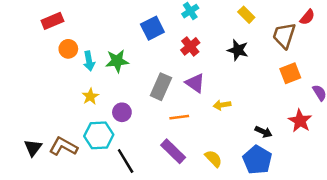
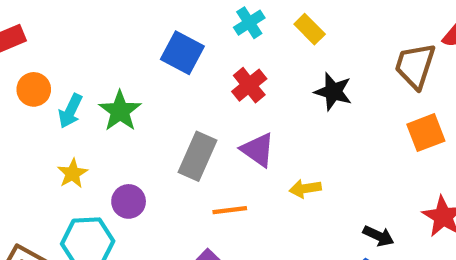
yellow rectangle: (246, 15) -> (310, 29), moved
blue square: (152, 28) -> (182, 53), turned -35
cyan arrow: (89, 61) -> (70, 111), turned 36
green star: (117, 61) -> (120, 111), turned -30

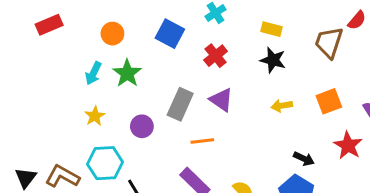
yellow rectangle: (310, 29) -> (271, 29), moved, turned -30
orange circle: (34, 89) -> (112, 34), moved
orange square: (426, 133) -> (329, 101), moved
yellow arrow: (305, 189) -> (282, 106), moved
purple circle: (129, 201) -> (142, 126), moved

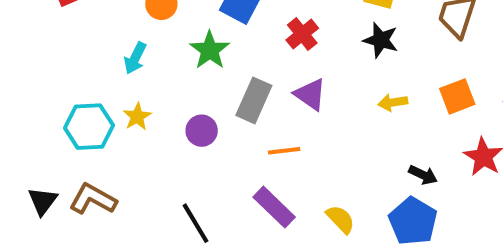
green star: (127, 73) -> (210, 50), moved
cyan hexagon: (105, 163) -> (89, 127), moved

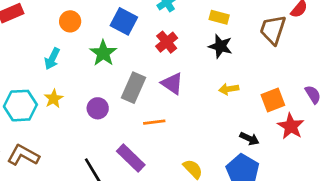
orange square: (457, 96) -> (273, 100), moved
purple rectangle: (274, 207) -> (131, 158), moved

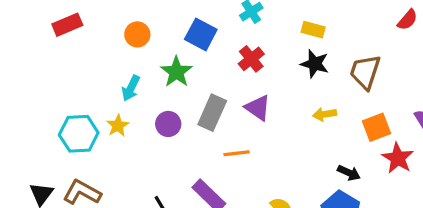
brown trapezoid: (273, 30) -> (365, 72), moved
cyan arrow: (52, 59) -> (131, 88), moved
purple circle: (98, 108) -> (168, 124), moved

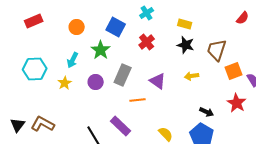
purple triangle: (258, 108) -> (158, 81), moved
orange square: (377, 127) -> (234, 71), moved
cyan hexagon: (79, 134) -> (35, 69), moved

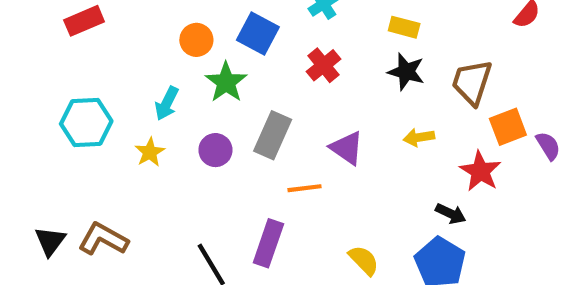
orange circle: (77, 27) -> (196, 40), moved
red star: (237, 103) -> (480, 171), moved
purple rectangle: (121, 126) -> (268, 243), turned 65

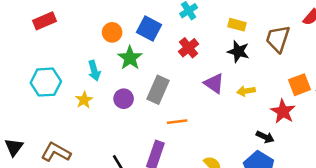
brown trapezoid: (472, 82) -> (278, 39), moved
cyan arrow: (167, 103) -> (94, 71), turned -42
purple triangle: (347, 148) -> (214, 83), moved
black triangle: (50, 241) -> (14, 147), moved

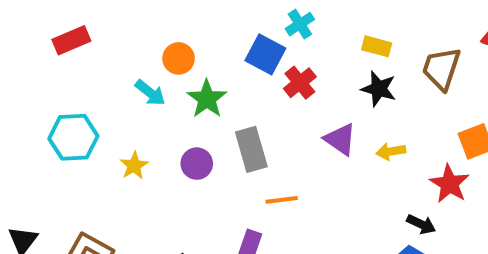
blue square: (149, 29) -> (265, 54), moved
cyan arrow: (94, 71) -> (150, 93), moved, turned -36
gray rectangle: (158, 90) -> (251, 149), turned -40

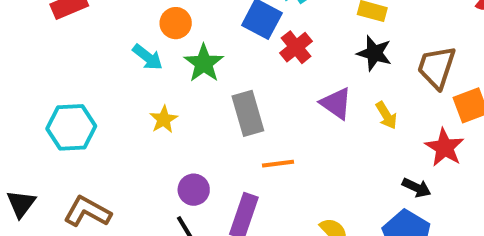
brown trapezoid: (441, 69) -> (437, 67), moved
cyan hexagon: (73, 137) -> (71, 127), moved
yellow arrow: (391, 151) -> (386, 115), turned -112
purple circle: (197, 164) -> (194, 190), moved
yellow star: (134, 166) -> (164, 119), moved

